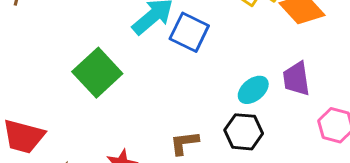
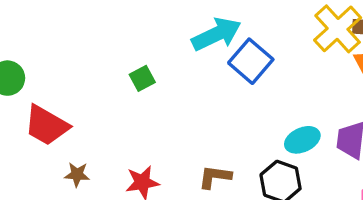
green square: (97, 73) -> (142, 78), size x0.5

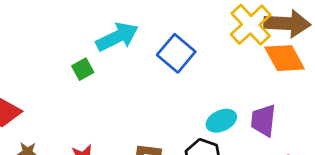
cyan arrow: (216, 34) -> (117, 37), moved

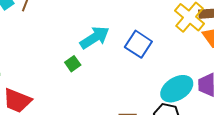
cyan ellipse: (221, 121) -> (177, 89), size x1.5

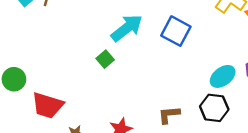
cyan ellipse: (177, 89) -> (223, 76), size x0.7

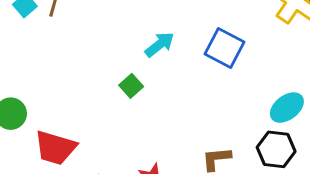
cyan arrow: (127, 28) -> (160, 44), size x0.7

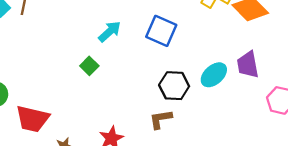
black hexagon: (276, 149) -> (174, 86), moved

